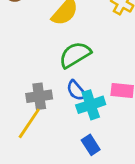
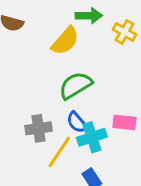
yellow line: (29, 123) -> (59, 152), moved

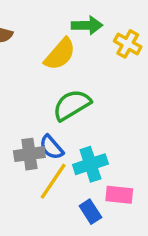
blue semicircle: (77, 122) -> (51, 147), moved
pink rectangle: (124, 122) -> (119, 195), moved

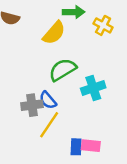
cyan cross: (90, 164) -> (93, 88), moved
pink rectangle: (119, 195) -> (91, 146), moved
blue rectangle: (90, 212) -> (76, 147), turned 35

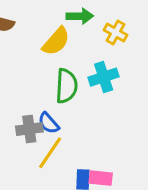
green semicircle: (63, 70) -> (66, 86), turned 124
cyan cross: (93, 88) -> (104, 77), moved

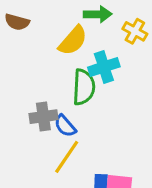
cyan cross: (104, 77) -> (104, 67), moved
gray cross: (29, 129) -> (43, 117), moved

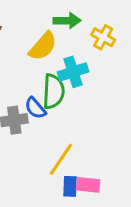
blue semicircle: (65, 126) -> (35, 108), moved
yellow line: (67, 157) -> (61, 159), moved

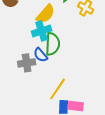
cyan cross: (73, 72) -> (42, 31), moved

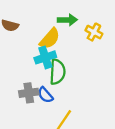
blue semicircle: (41, 55) -> (45, 95), moved

